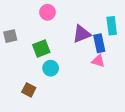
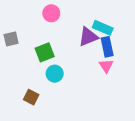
cyan rectangle: (112, 26) -> (103, 28), moved, turned -60
pink triangle: (98, 61) -> (106, 66), turned 40

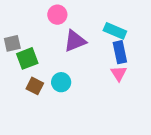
purple triangle: (88, 37) -> (75, 41), moved
green square: (45, 52) -> (27, 58), moved
brown square: (31, 97) -> (35, 86), moved

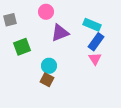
gray square: (12, 43) -> (10, 20), moved
blue rectangle: (120, 52) -> (96, 42), turned 48
brown square: (35, 86) -> (47, 80), moved

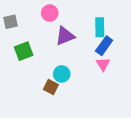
cyan rectangle: (92, 25) -> (100, 27), turned 66
cyan circle: (49, 66) -> (62, 74), moved

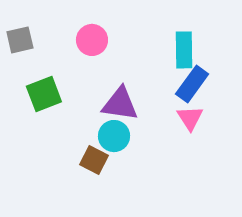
pink circle: (50, 13) -> (92, 40), moved
purple triangle: (65, 36) -> (120, 104), moved, turned 30

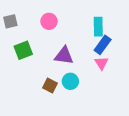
cyan circle: (114, 136) -> (70, 81), moved

